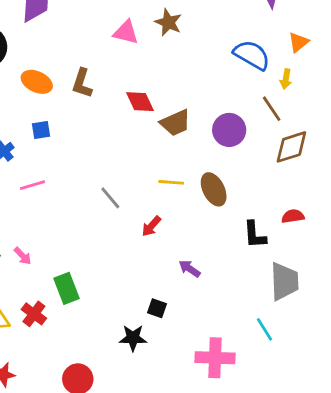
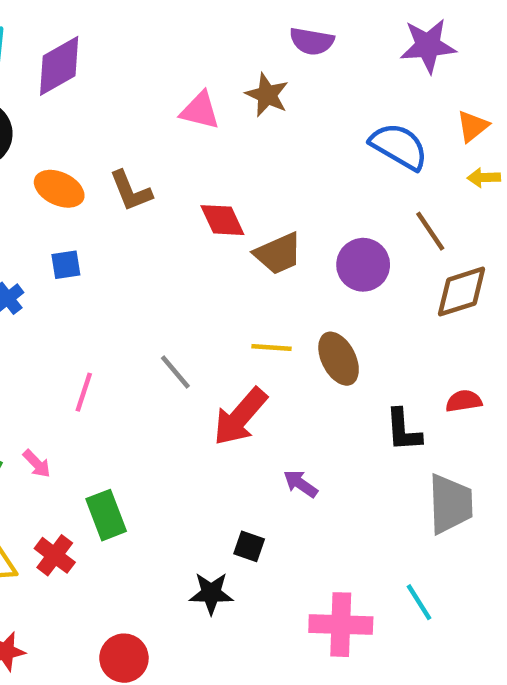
yellow arrow: (286, 79) -> (484, 178), moved, turned 78
brown L-shape: (82, 83) -> (131, 191), turned -40
pink line: (32, 185) -> (84, 392), moved, turned -55
red arrow: (151, 226) -> (240, 417), size x1.8
cyan line: (265, 329) -> (419, 602), moved

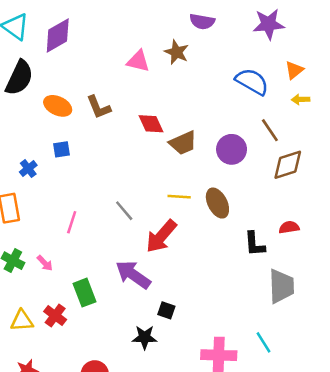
purple arrow: (301, 484) -> (133, 275), moved, size x1.8

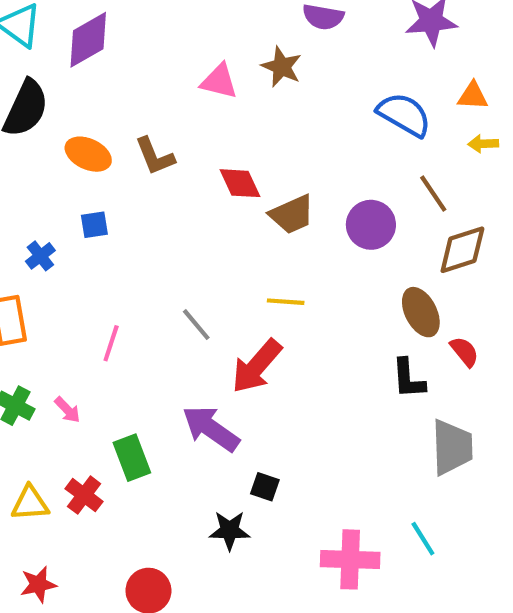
orange triangle: (294, 70) -> (473, 96), turned 42
brown ellipse: (217, 203) -> (421, 312), moved
red semicircle: (289, 227) -> (464, 352), turned 60

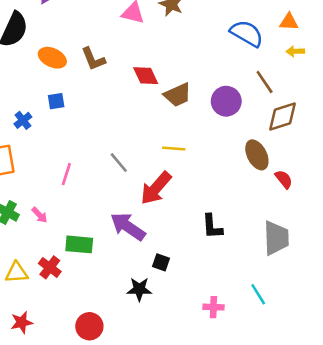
black L-shape: (408, 379) -> (212, 227), moved
green rectangle: (132, 458) -> (79, 244), turned -64
pink cross: (350, 559) -> (213, 307), size x0.6

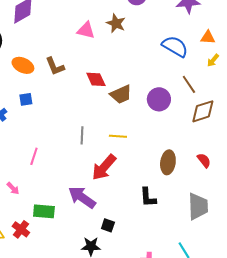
yellow arrow: (295, 51) -> (213, 60), turned -48
brown ellipse: (257, 155) -> (168, 162), moved, turned 35
gray line: (119, 163) -> (82, 135), moved, turned 42

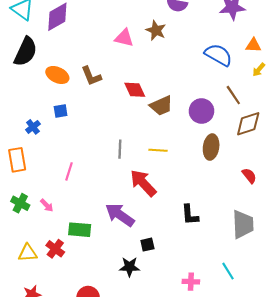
brown ellipse: (168, 162) -> (211, 147), moved
red arrow: (104, 167) -> (143, 183), turned 96
black square: (108, 225) -> (147, 245), turned -32

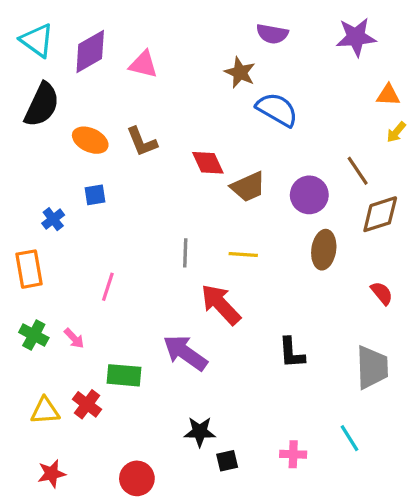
pink triangle: (124, 38) -> (143, 64), moved
blue semicircle: (218, 55) -> (277, 110), moved
black square: (147, 245) -> (227, 461), moved

